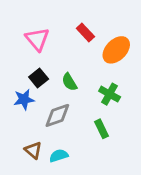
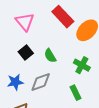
red rectangle: (85, 33) -> (63, 17), size x1.5
blue star: (24, 99) -> (15, 82), moved

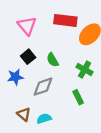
red rectangle: (63, 17) -> (65, 20), turned -40
blue star: (15, 82) -> (15, 77), moved

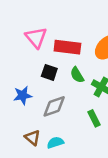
red rectangle: (65, 20) -> (67, 47), moved
black square: (28, 57) -> (49, 72), moved, turned -32
green semicircle: (53, 60) -> (77, 75), moved

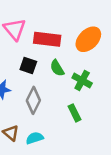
gray diamond: (54, 106) -> (33, 100), turned -45

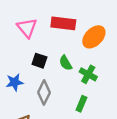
red rectangle: (47, 39) -> (63, 23), moved
green rectangle: (75, 113) -> (81, 104), turned 49

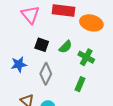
orange ellipse: (94, 37) -> (91, 23), turned 60
green semicircle: (66, 63) -> (65, 47), turned -104

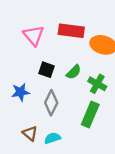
green rectangle: (80, 84) -> (90, 115), size x1.5

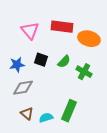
blue star: (21, 92) -> (17, 65), moved
gray diamond: (51, 103) -> (23, 88), moved, turned 55
green rectangle: (90, 115) -> (69, 111), moved

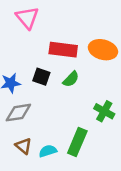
red rectangle: (62, 27) -> (63, 50), moved
pink triangle: (30, 31) -> (27, 18), moved
green cross: (84, 72) -> (104, 111), moved

